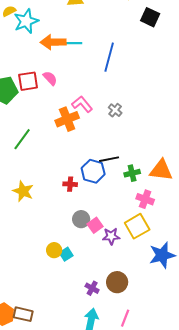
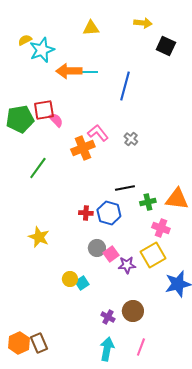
pink semicircle: (50, 78) -> (56, 120), moved
blue hexagon: (93, 171) -> (109, 213), moved
yellow star: (23, 191) -> (39, 237), moved
brown rectangle: (23, 314) -> (39, 343), turned 54

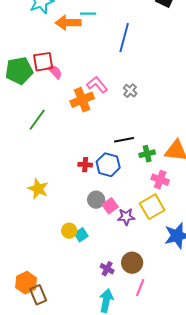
cyan line: (90, 72) -> (88, 14), moved
orange hexagon: (19, 343) -> (26, 283), moved
pink line: (141, 347) -> (140, 288), moved

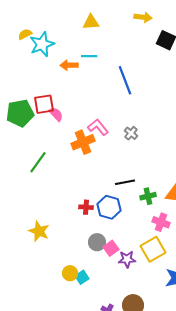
orange arrow: (68, 23) -> (69, 65), size x0.7
blue line: (124, 38) -> (125, 80), turned -36

